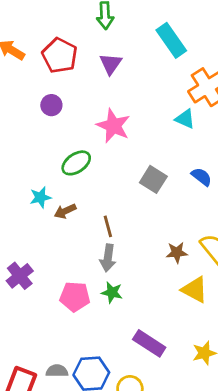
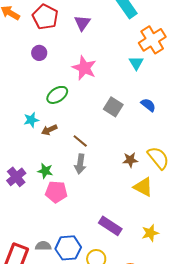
cyan triangle: (185, 119) -> (136, 63), turned 35
brown line: (108, 226) -> (80, 141), turned -35
green star: (112, 292) -> (45, 171), moved

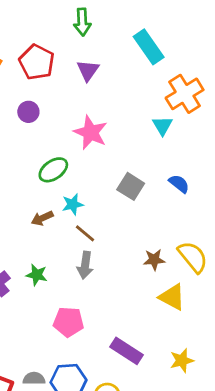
cyan star: (31, 120) -> (73, 204), moved
pink pentagon: (56, 192) -> (68, 322), moved

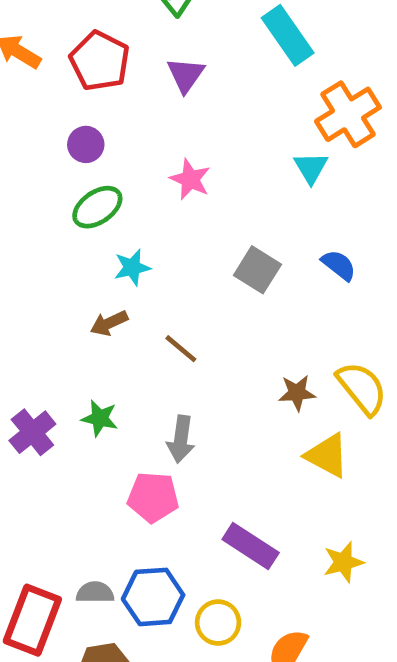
pink star: (91, 133) -> (190, 179), size x0.7
green ellipse: (53, 170) -> (97, 207), moved
cyan star: (73, 204) -> (132, 267), moved
gray arrow: (85, 265) -> (181, 439), moved

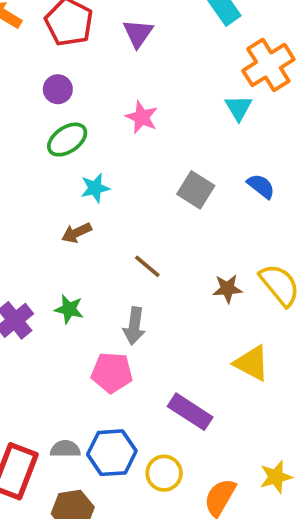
brown line: (181, 349) -> (147, 266), moved
yellow triangle: (327, 455) -> (252, 363), moved
yellow star: (343, 562) -> (276, 477), moved

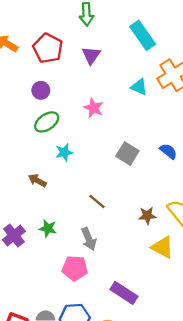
cyan triangle: (239, 108) -> (139, 87), moved, turned -36
brown arrow: (76, 233) -> (37, 180), moved, turned 54
gray arrow: (134, 326) -> (89, 239), turned -30
yellow triangle: (252, 363) -> (163, 247), moved

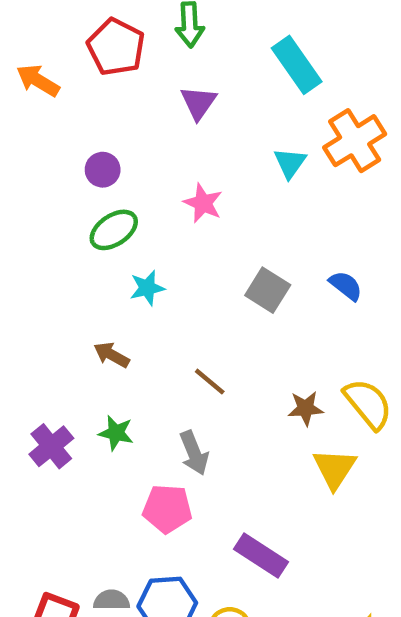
red pentagon: (48, 48) -> (116, 47), moved
cyan triangle: (139, 87) -> (290, 163), turned 42
brown arrow: (37, 180) -> (112, 355), moved
yellow triangle: (163, 247) -> (335, 469), turned 35

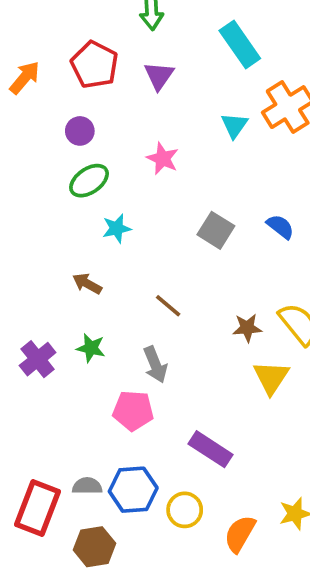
red pentagon: (116, 47) -> (95, 65), moved
orange arrow: (38, 80) -> (25, 78), moved, turned 99

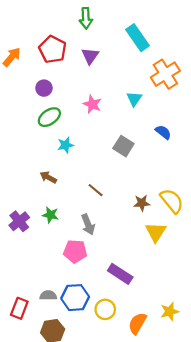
cyan triangle: (234, 125) -> (134, 99), moved
blue semicircle: (280, 227) -> (163, 132), moved
red rectangle: (38, 508) -> (19, 308), size x0.7

